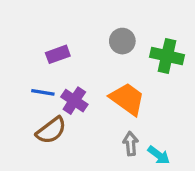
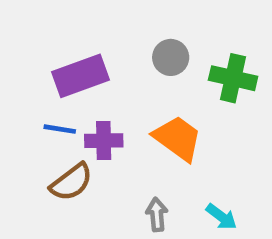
purple rectangle: (58, 54) -> (81, 76), size x1.6
purple cross: (74, 101) -> (104, 141), turned -35
gray arrow: (131, 144) -> (157, 215), moved

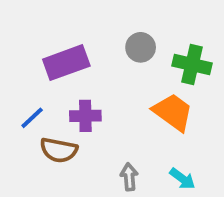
blue line: (60, 129) -> (32, 118), moved, turned -52
orange trapezoid: (178, 138) -> (173, 112), moved
brown semicircle: (71, 182) -> (59, 150), turned 48

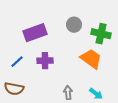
brown semicircle: (59, 150) -> (14, 89), moved

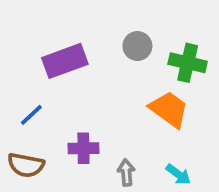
purple cross: (45, 61) -> (83, 148), moved

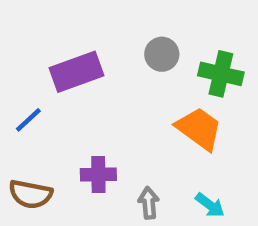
blue line: (31, 115) -> (28, 120), moved

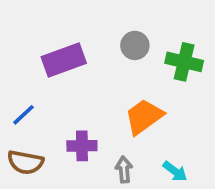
blue line: (28, 120) -> (24, 115), moved
orange trapezoid: (199, 129) -> (144, 117), moved, turned -72

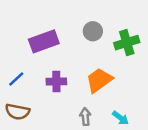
green cross: (184, 62) -> (127, 43), turned -30
purple cross: (82, 146) -> (56, 81), moved

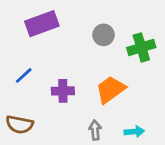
purple rectangle: (44, 41) -> (42, 24), moved
blue line: (16, 79) -> (24, 75), moved
cyan arrow: (120, 118) -> (134, 132), turned -42

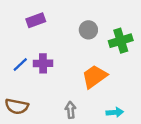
purple rectangle: (42, 24) -> (36, 20), size x0.7
purple cross: (63, 91) -> (43, 63), moved
gray arrow: (95, 130) -> (70, 110), moved

